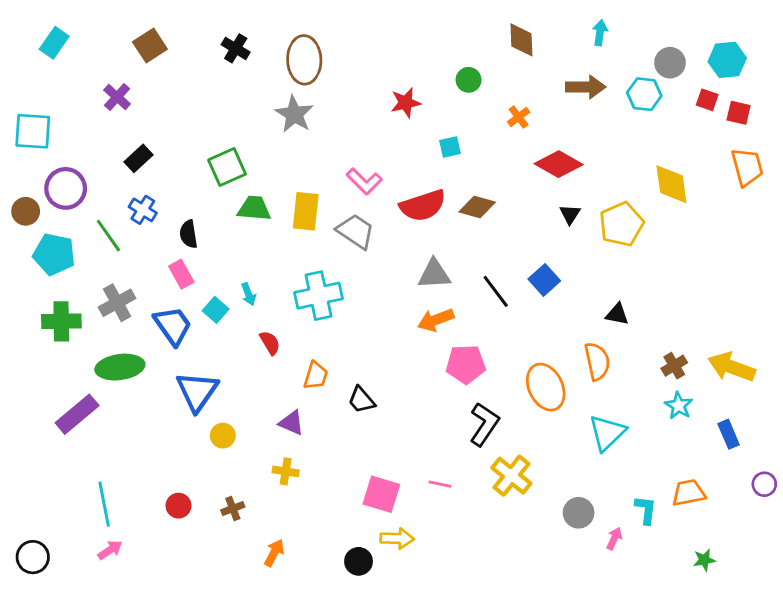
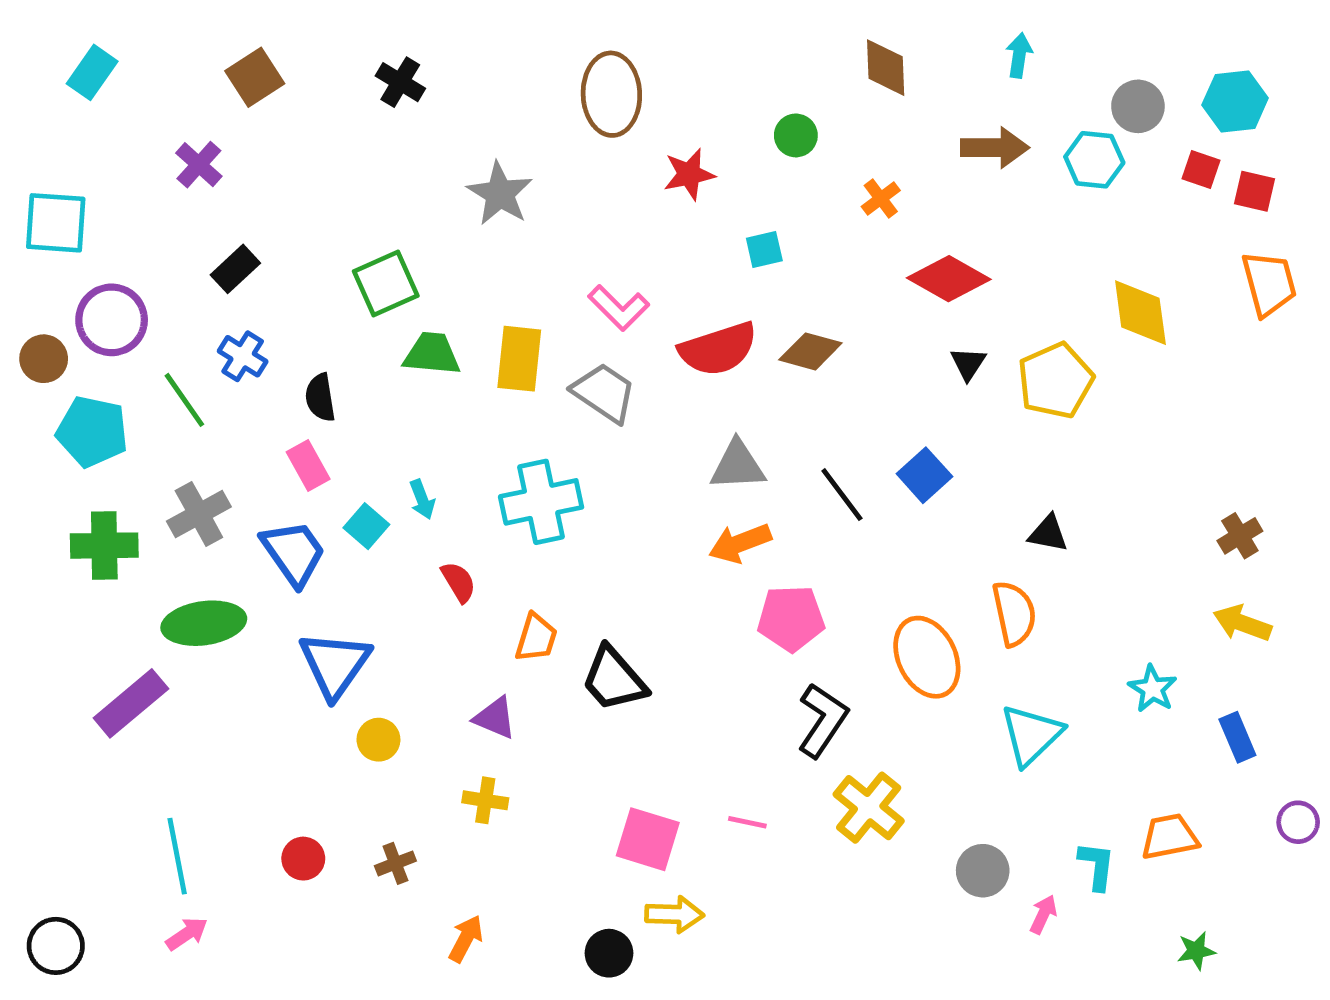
brown ellipse: (304, 60) -> (611, 94), moved
brown cross: (674, 366) -> (1240, 536), moved
yellow arrow: (731, 367) -> (1242, 623), size x0.7
black trapezoid: (361, 400) -> (614, 679), size x1.4

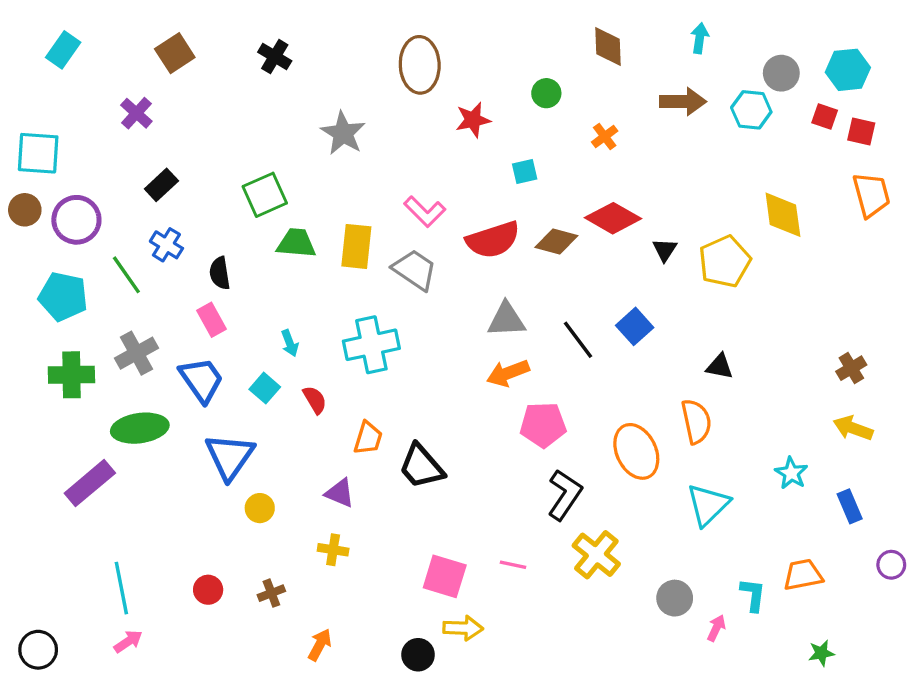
red diamond: (949, 279) -> (613, 218), moved
brown circle: (44, 359) -> (25, 210), moved
cyan square: (366, 526) -> (265, 388), moved

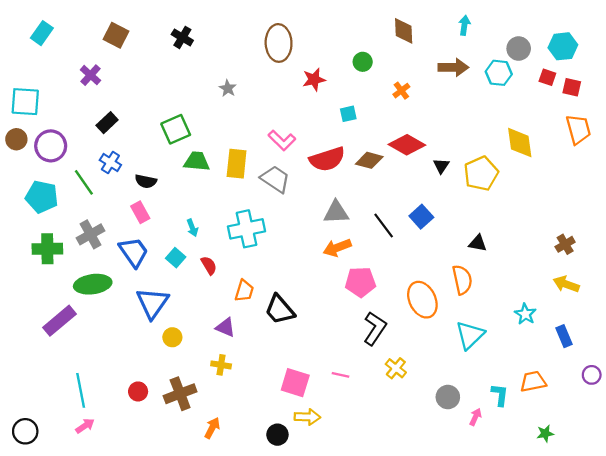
brown square: (175, 53) -> (116, 35), turned -30
gray star: (343, 133) -> (228, 88), size x0.6
black semicircle: (220, 273) -> (146, 181), turned -70
yellow cross: (596, 555) -> (396, 368), size x0.7
brown cross: (271, 593) -> (180, 394), size x1.8

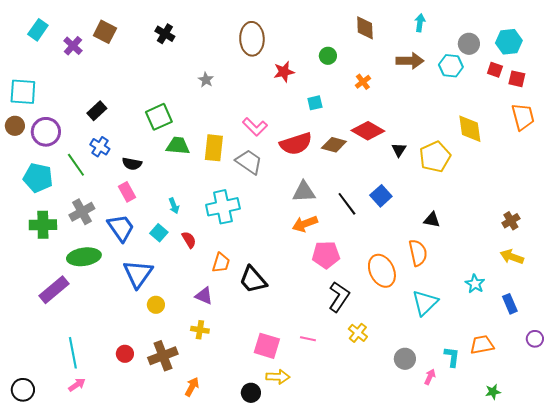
purple cross: (91, 75) -> (73, 46), moved

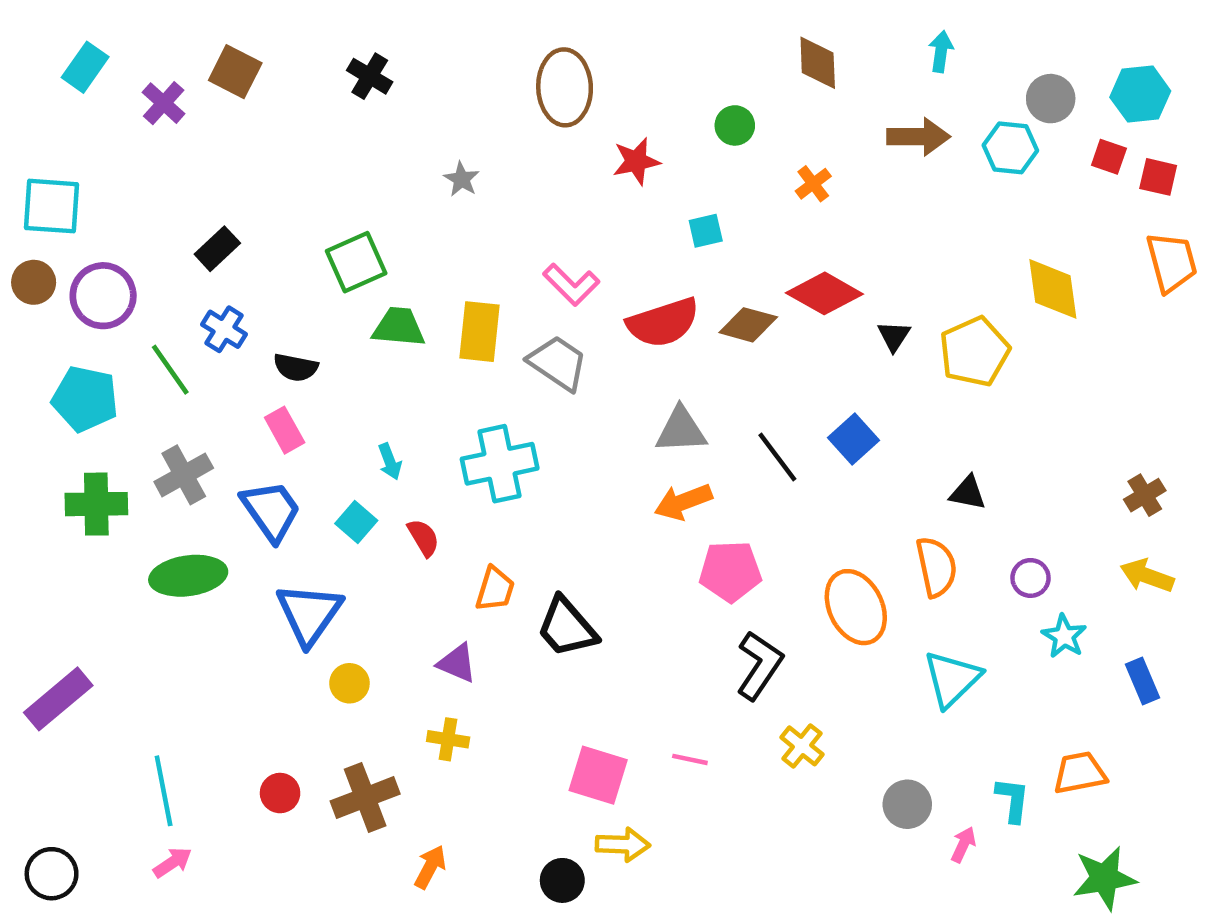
purple rectangle: (54, 290) -> (58, 699), moved
purple circle: (535, 339) -> (1030, 578), moved
green star: (493, 392) -> (1104, 878), size x1.8

